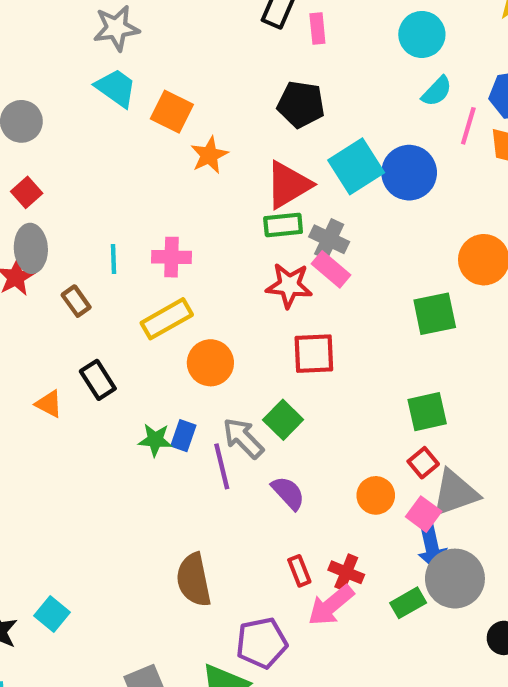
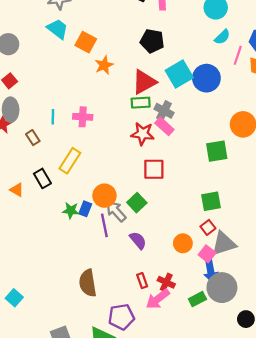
yellow rectangle: (167, 319) -> (70, 161), moved, turned -30
orange circle: (210, 363) -> (104, 196), moved

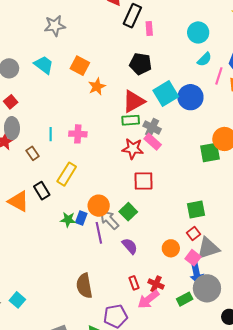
cyan trapezoid: (57, 29) -> (44, 65), moved
green square: (217, 151) -> (210, 153), moved
orange triangle: (17, 190) -> (18, 201), size x1.6

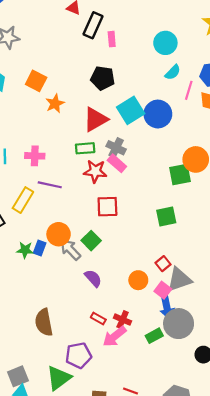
green rectangle: (131, 120) -> (85, 148), moved
green square: (196, 210) -> (166, 216), moved
purple line: (99, 233) -> (50, 185), moved, turned -65
red rectangle: (134, 283) -> (98, 318), turned -40

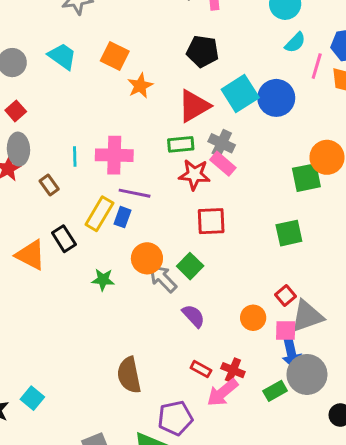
pink cross: (35, 156) -> (114, 155), size x1.4
blue rectangle: (40, 248) -> (123, 217), moved
pink square: (163, 290) -> (286, 331), turned -35

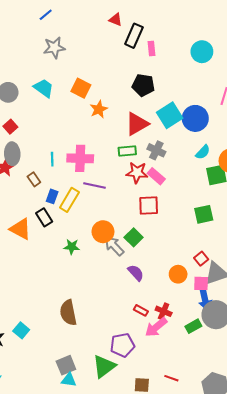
cyan semicircle: (295, 43) -> (203, 152), moved
pink rectangle: (223, 164) -> (156, 176), moved
blue rectangle: (123, 217) -> (52, 196), moved
brown semicircle: (129, 375) -> (68, 313), moved

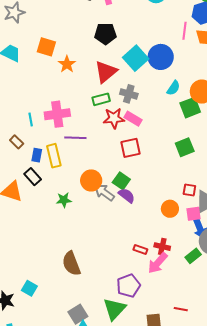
yellow rectangle: (69, 200) -> (54, 156), turned -35
red square: (201, 259) -> (189, 190), turned -32
purple semicircle: (136, 273) -> (127, 195), moved

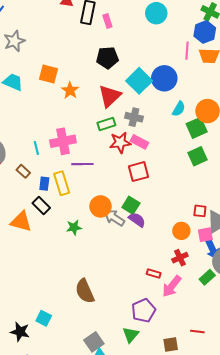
green square: (185, 147) -> (198, 156), moved
red cross: (162, 247) -> (180, 258), moved, turned -35
green triangle: (114, 309) -> (131, 335), size x0.7

